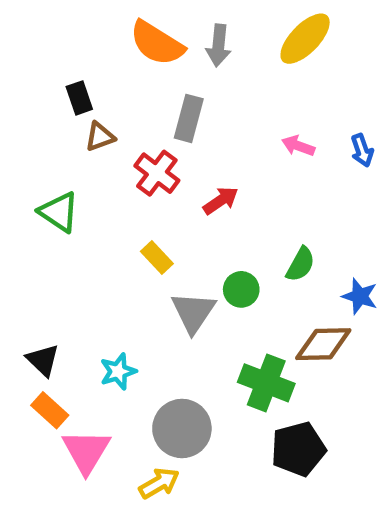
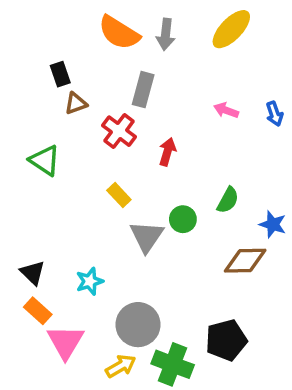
red arrow: (221, 201) -> (167, 152), turned -40
green cross: (266, 383) -> (173, 364), moved

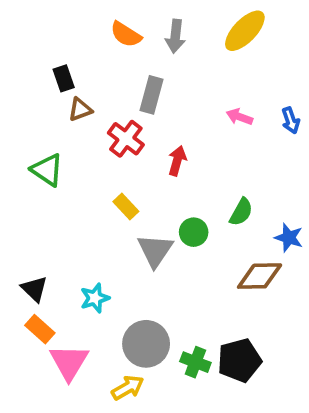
orange semicircle: (119, 33) -> (126, 34), size x0.7
green cross: (173, 364) -> (195, 362), moved, size x0.7

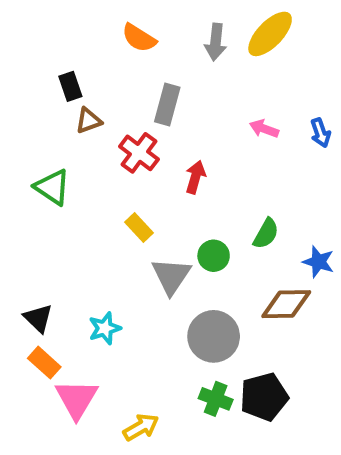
gray arrow: (175, 36) -> (216, 42), moved
gray circle: (146, 344) -> (214, 336), moved

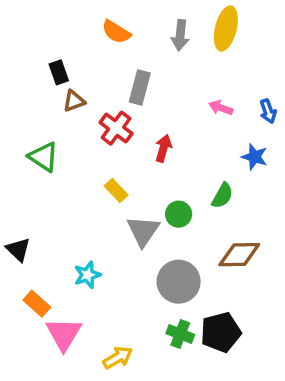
yellow ellipse: (270, 34) -> (226, 28), turned -30
blue star: (318, 262) -> (255, 157), moved
black triangle: (38, 318) -> (18, 250), moved

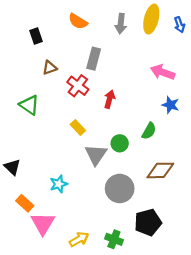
black rectangle: (59, 72) -> (36, 36), moved
pink arrow: (221, 108) -> (163, 72), moved, size x1.5
blue arrow: (268, 111) -> (180, 25), moved
green cross: (180, 334) -> (114, 239), moved

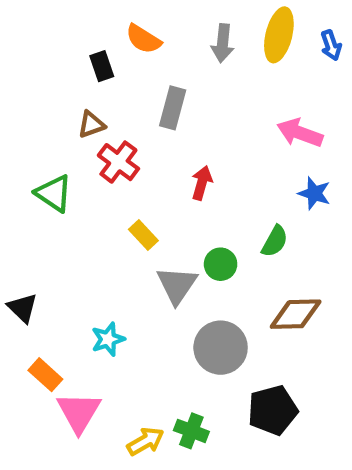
black rectangle: (36, 36) -> (102, 66), moved
red cross: (78, 86) -> (118, 162), moved
green cross: (114, 239) -> (191, 431), moved

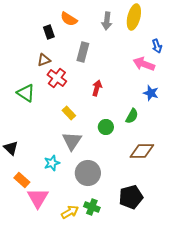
blue arrow: (331, 45) -> (157, 46), moved
gray triangle: (177, 285) -> (72, 141), moved
gray circle: (221, 348) -> (88, 173), moved

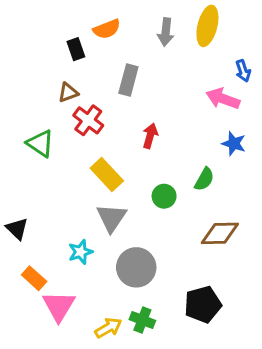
orange semicircle: (69, 19) -> (107, 29), turned -54
yellow rectangle: (69, 113) -> (107, 174), size x1.5

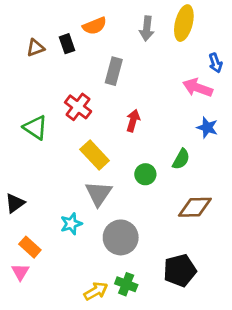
brown triangle: (68, 92) -> (35, 48), moved
black triangle: (17, 229) -> (15, 203), turned 40
pink triangle: (59, 306) -> (20, 272), moved, size x0.6

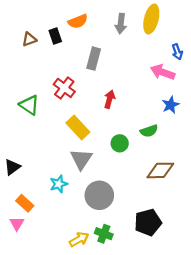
blue star: (207, 128) -> (170, 105), turned 30
green semicircle: (181, 159) -> (149, 131), turned 42

